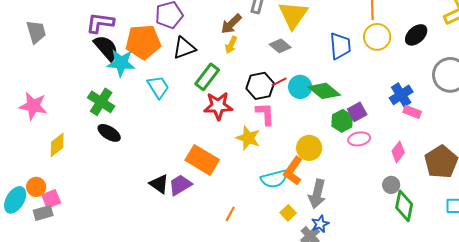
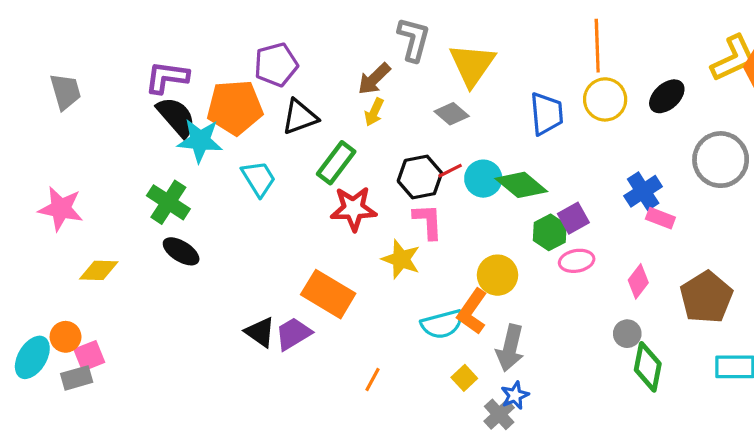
yellow diamond: (57, 145) -> (99, 270), turned 40

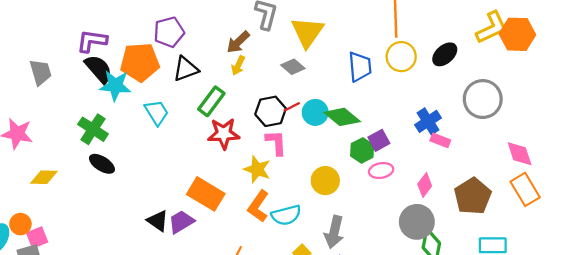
gray trapezoid: (66, 92) -> (41, 72), moved
orange L-shape: (472, 311) -> (258, 206), moved
gray circle: (627, 334) -> (417, 222), size x1.8

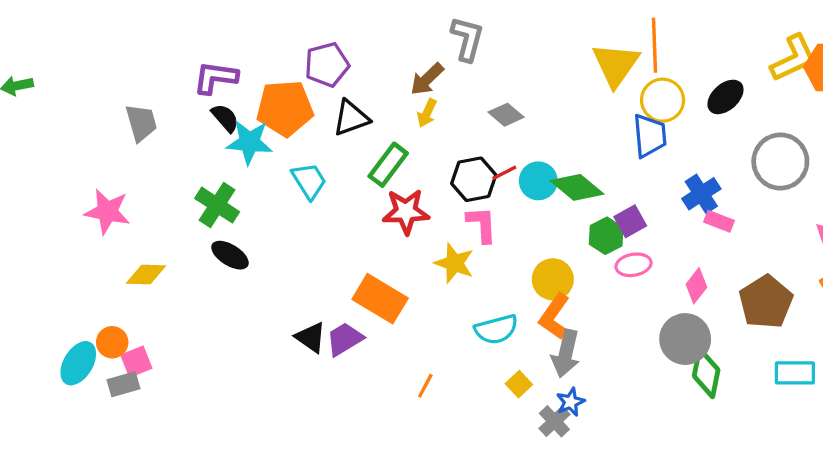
yellow triangle: (307, 32) -> (616, 65), moved
blue trapezoid: (360, 67) -> (650, 136), moved
black semicircle: (99, 69) -> (225, 118), size x0.7
orange L-shape: (258, 206) -> (554, 316), moved

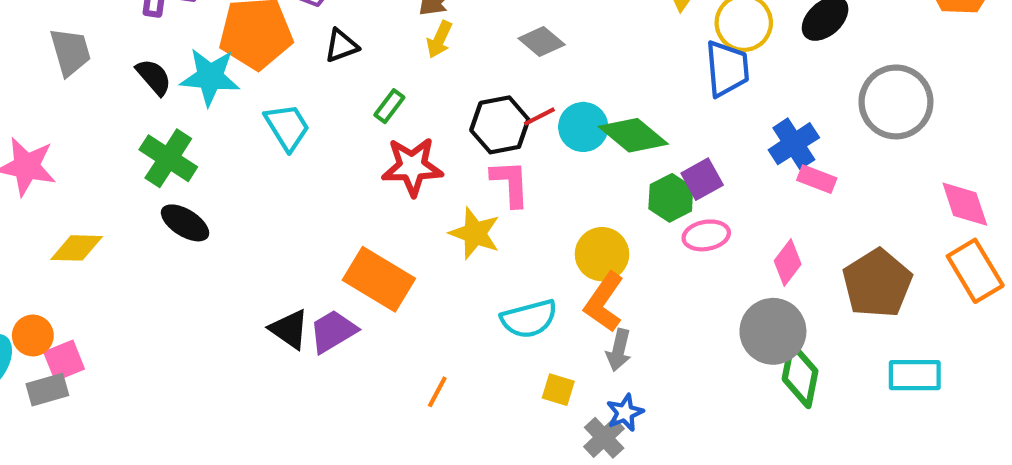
black semicircle: (225, 118) -> (154, 77), moved
black triangle: (351, 118) -> (341, 46), size x0.7
green rectangle: (388, 165) -> (389, 106), size x0.6
gray arrow: (566, 354) -> (619, 350), size x0.7
yellow square: (519, 384) -> (558, 390), turned -30

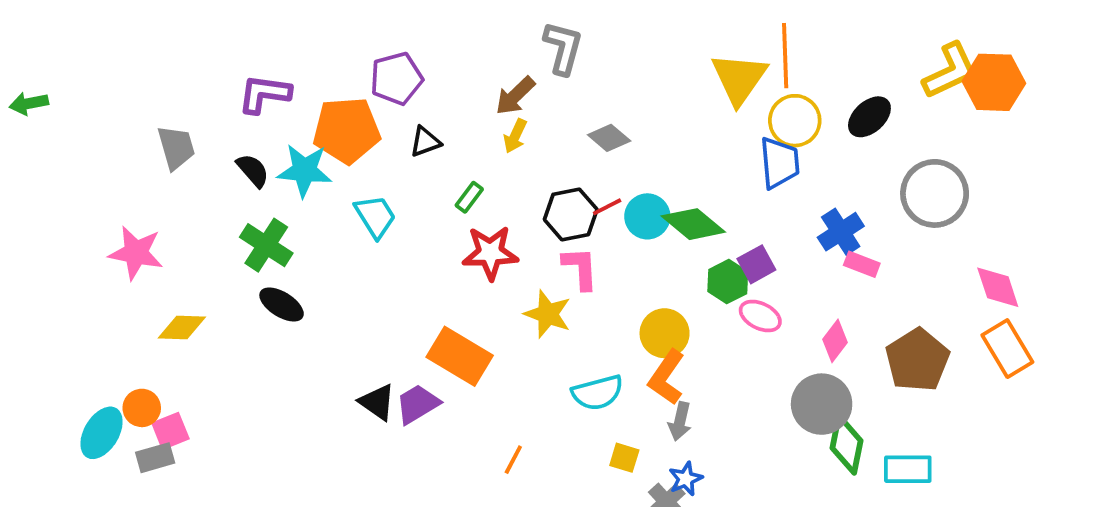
pink ellipse: (706, 235) -> (760, 316), turned 36
cyan rectangle: (915, 375) -> (908, 469), moved

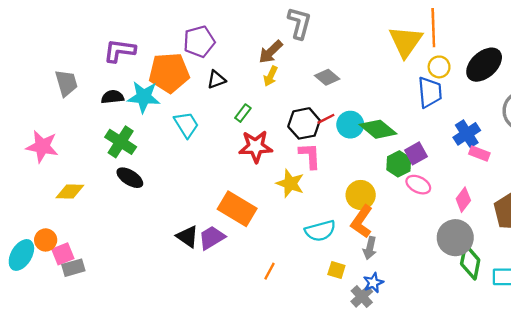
black ellipse: (869, 117) -> (484, 65), size x1.4
yellow circle: (795, 121) -> (439, 67), size x0.7
black semicircle: (253, 170) -> (113, 97), turned -55
gray rectangle: (155, 458) -> (73, 268), moved

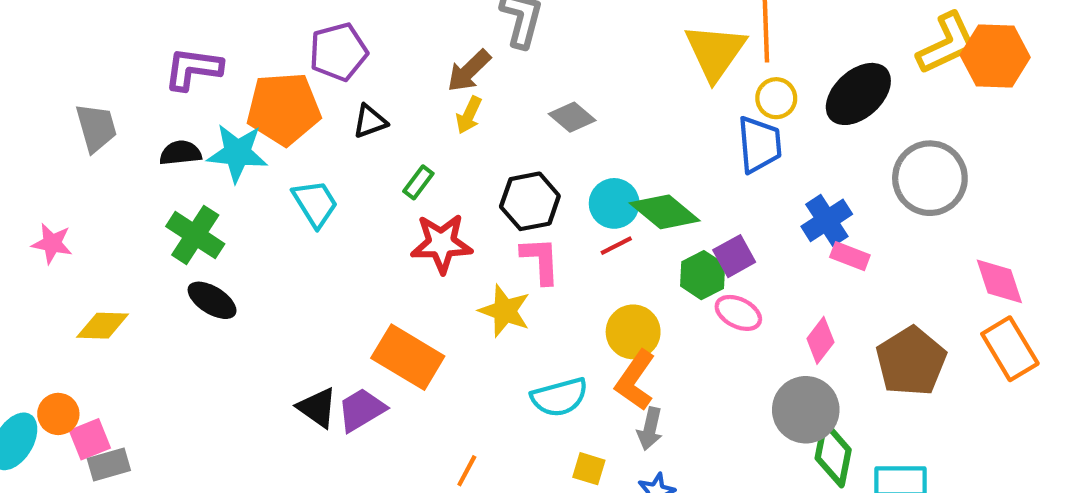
red line: (326, 119) -> (616, 246), moved
pink star: (42, 147) -> (52, 243), size x0.7

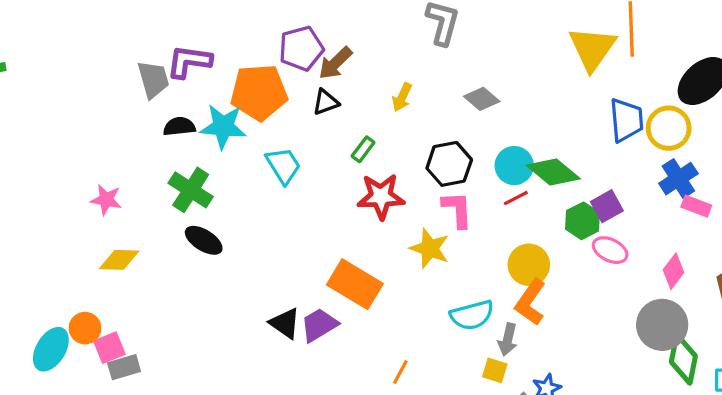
brown arrow: (469, 71) -> (335, 63), moved
yellow circle: (776, 98) -> (669, 128), moved, size x1.4
gray trapezoid: (96, 128) -> (153, 79), moved
pink star: (52, 243) -> (106, 200), moved
gray arrow: (650, 429) -> (508, 339), moved

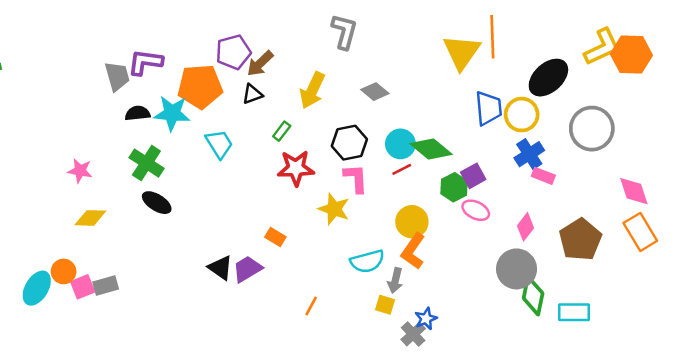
yellow arrow: (402, 97) -> (312, 90), size x1.6
orange rectangle: (355, 284) -> (275, 237), size x0.5
gray rectangle: (124, 367) -> (106, 286), moved

